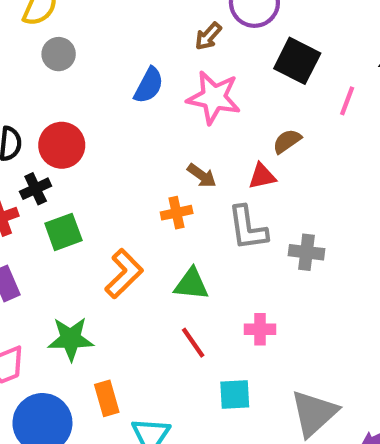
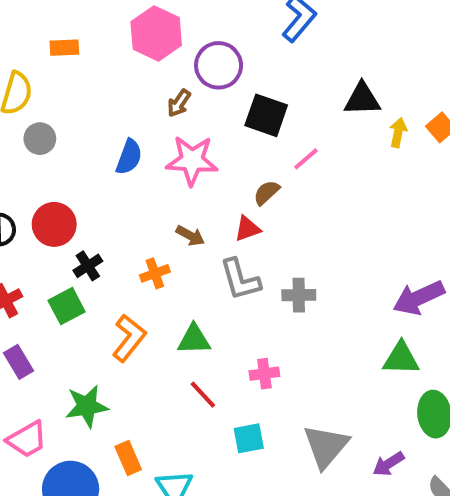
pink line: (347, 101) -> (306, 159), moved, turned 36
black cross: (36, 189) -> (88, 266), moved
orange cross: (177, 213) -> (155, 273), moved

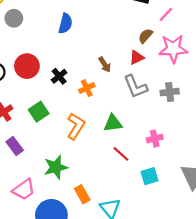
pink star: (192, 160) -> (173, 49), moved
brown arrow: (190, 236) -> (105, 65), turned 35
black cross: (88, 266) -> (59, 76), moved

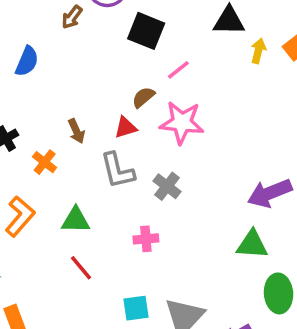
orange cross: (87, 88) -> (45, 162), turned -35
gray cross: (170, 92) -> (167, 186), turned 36
pink cross: (155, 139) -> (146, 239), moved
cyan square: (150, 176) -> (136, 308), moved

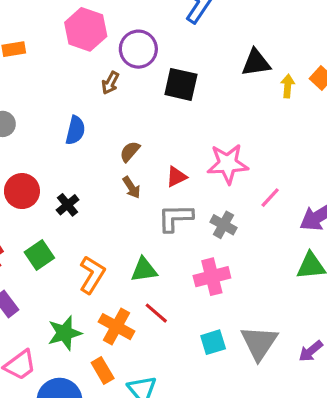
pink line: (178, 70) -> (270, 198), moved
brown semicircle: (143, 97) -> (130, 152), moved
orange cross: (45, 162) -> (117, 327), moved, size x1.5
gray L-shape: (117, 171) -> (175, 218), turned 111
pink cross: (146, 239) -> (212, 277), size x1.5

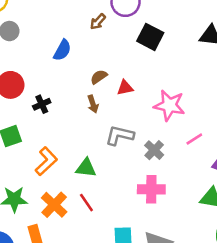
red triangle: (176, 177) -> (125, 88), moved
pink cross: (212, 277) -> (151, 189), moved

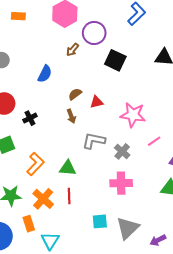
red line: (86, 203) -> (69, 196), turned 35

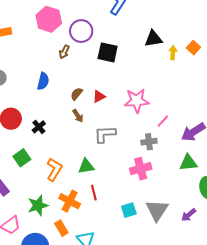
gray cross: (122, 151) -> (149, 142), moved, turned -35

